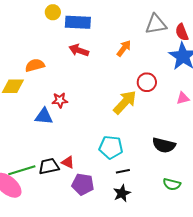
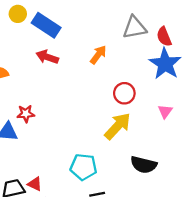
blue rectangle: (78, 22) -> (46, 25), turned 30
pink triangle: (183, 98) -> (165, 111), turned -40
yellow arrow: (125, 102) -> (118, 126), moved

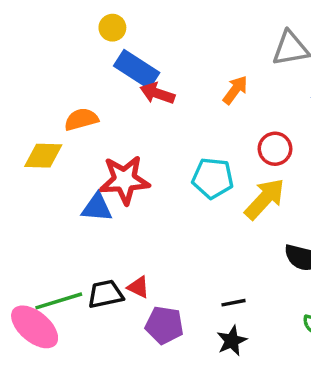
blue rectangle: (46, 25) -> (137, 69), moved
red star: (26, 114) -> (125, 180), size x1.8
cyan pentagon: (84, 167) -> (213, 178), moved

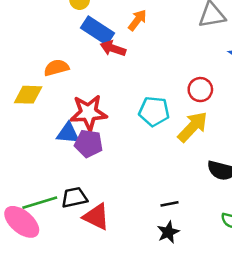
orange arrow: (235, 90) -> (137, 20), moved
red triangle: (138, 287) -> (96, 217), moved, size x1.6
purple pentagon: (164, 325) -> (89, 144), moved

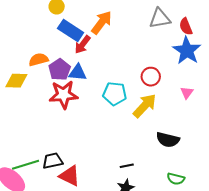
orange arrow: (137, 20) -> (102, 22), size x1.4
red arrow: (113, 48) -> (83, 45), turned -72
blue triangle: (68, 133) -> (78, 73), moved
purple pentagon: (89, 144) -> (60, 70), moved, turned 30

